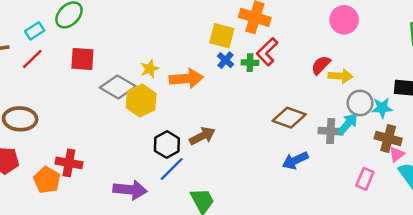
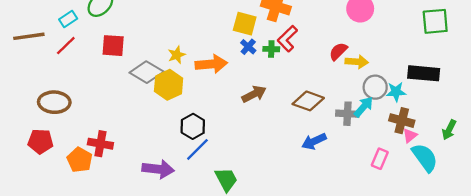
brown arrow: (202, 136) -> (254, 94), moved

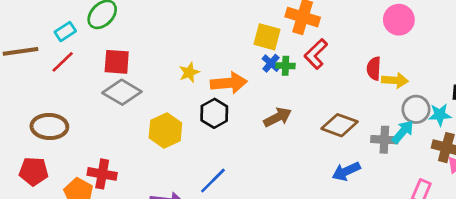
green cross: (271, 49) -> (285, 66), moved
red semicircle: (338, 51) -> (374, 68), turned -42
gray diamond: (147, 72) -> (122, 92), moved
yellow hexagon: (169, 85) -> (165, 130), moved
black hexagon: (193, 126) -> (214, 113), moved

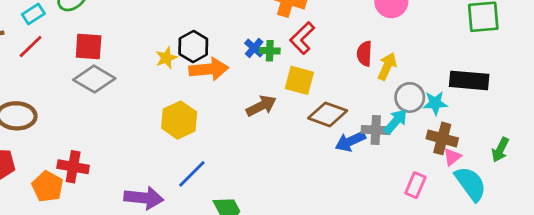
yellow square: (267, 37) -> (299, 80), moved
yellow arrow: (395, 80) -> (387, 66), turned -70
black hexagon: (214, 113) -> (193, 46), moved
yellow hexagon: (165, 130) -> (179, 120), moved
blue arrow: (346, 171) -> (350, 141), moved

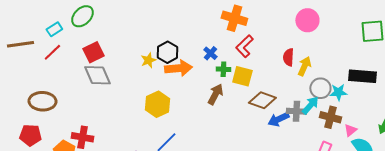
red square: (89, 46) -> (93, 52), turned -30
green cross: (270, 51) -> (223, 69), moved
gray diamond: (94, 79) -> (97, 75), turned 36
brown arrow: (261, 106) -> (215, 94), turned -35
brown cross: (442, 138) -> (330, 117), moved

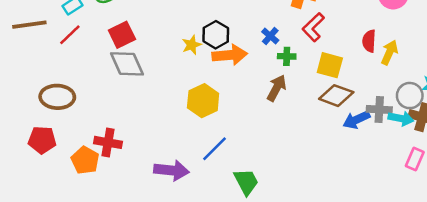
yellow square: (242, 76) -> (330, 65), moved
gray circle: (320, 88) -> (410, 96), moved
cyan arrow: (310, 105) -> (401, 118), moved, turned 60

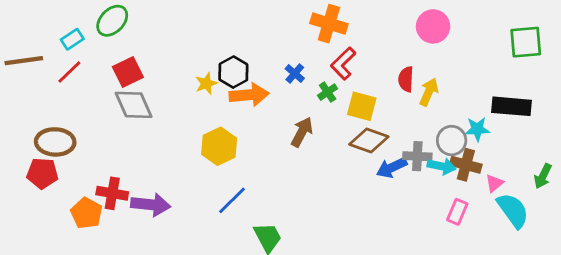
green cross: (287, 56) -> (328, 92), moved, turned -36
red pentagon: (42, 140) -> (42, 173), moved
purple arrow: (171, 170) -> (151, 205), moved

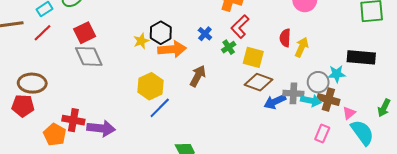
brown arrow: (302, 132) -> (198, 76), moved
blue line: (232, 200) -> (160, 108), moved

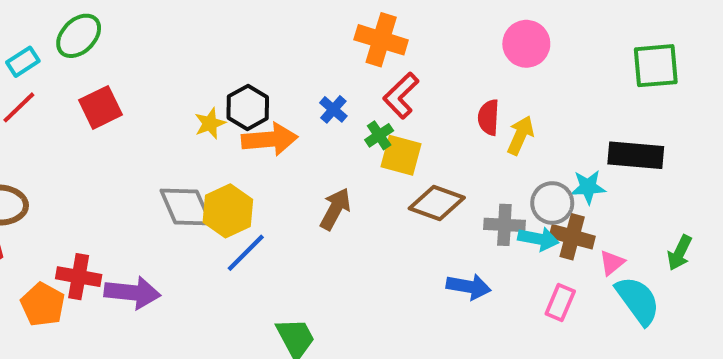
gray diamond: (89, 56) -> (186, 207), moved
yellow square: (253, 57) -> (401, 155), moved
brown arrow: (198, 76) -> (335, 209), moved
blue arrow: (275, 102) -> (469, 287), moved, turned -145

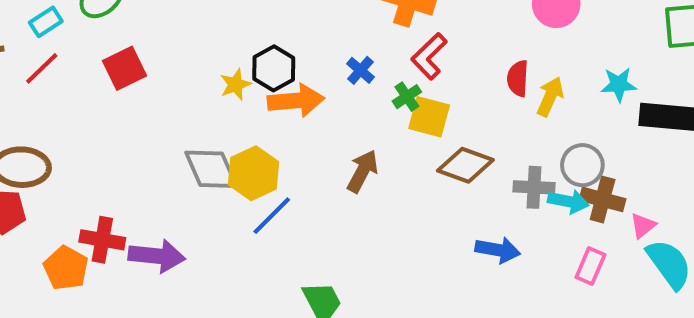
cyan star: (588, 187) -> (619, 84), moved

